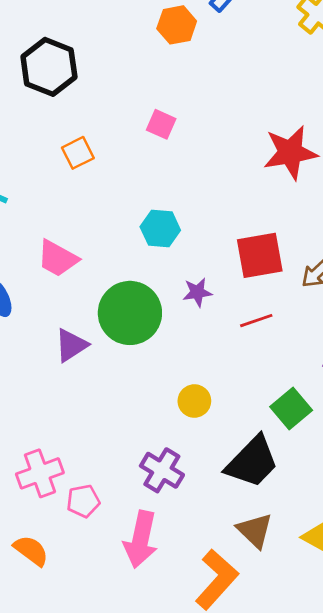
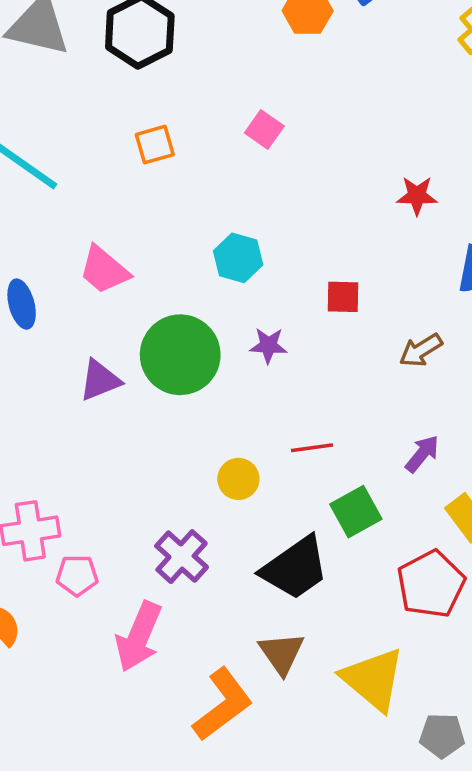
red star: (290, 153) -> (417, 196), size x0.6
red square: (260, 255) -> (343, 297), moved, size x0.6
red line: (256, 321) -> (312, 448), moved

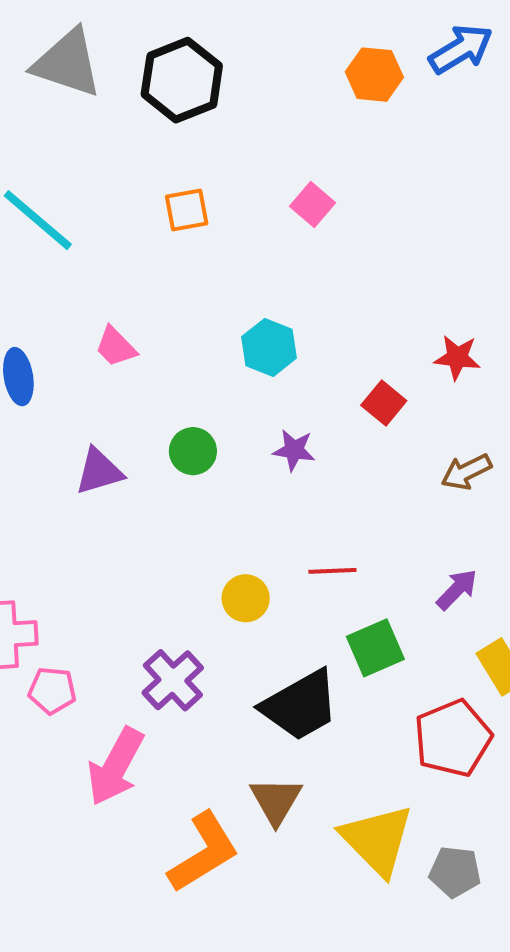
red star: (417, 196) -> (457, 357), moved
pink trapezoid: (104, 270) -> (116, 347), size x0.7
red square: (343, 297) -> (384, 403), turned 33
green circle: (180, 355) -> (193, 451), size x0.5
gray pentagon: (442, 736) -> (455, 872), moved

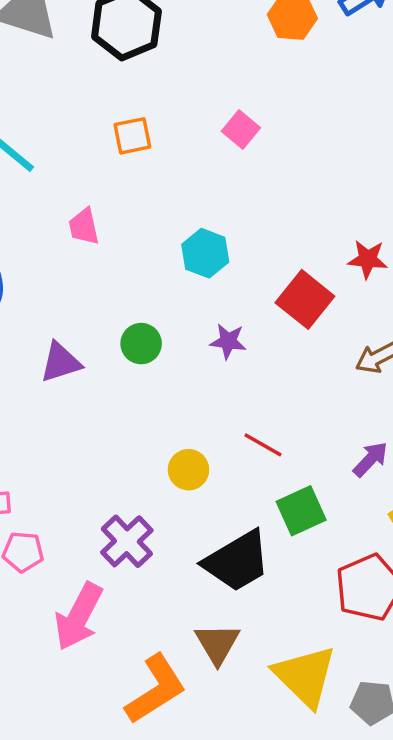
pink trapezoid: (116, 347) -> (84, 227), moved, turned 33
red square: (384, 403) -> (305, 299), size x1.5
red line: (332, 571) -> (263, 445), turned 33

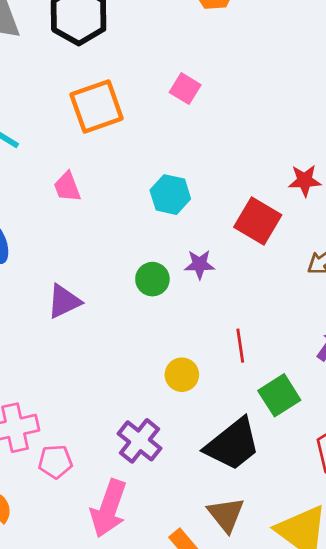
orange square: (132, 136) -> (97, 106), size x1.6
green circle: (141, 344) -> (152, 279), moved
red line: (263, 445) -> (240, 346), turned 60

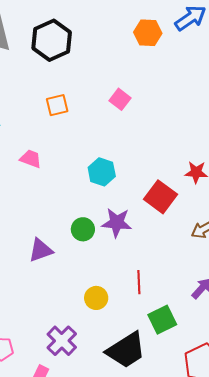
orange square: (97, 106) -> (57, 105), size x0.6
pink trapezoid: (67, 187) -> (31, 159), turned 125
purple star: (200, 264) -> (117, 223), size x1.4
purple triangle: (64, 301) -> (41, 250), moved

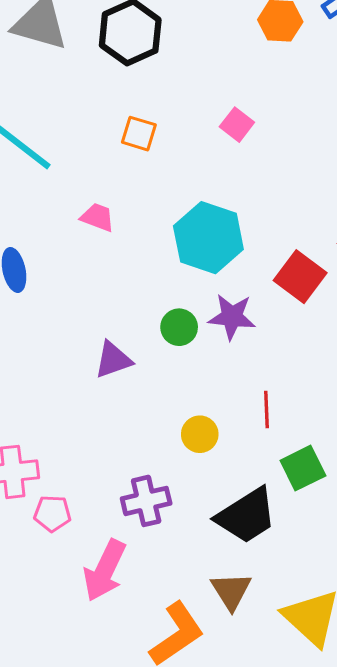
orange square: (57, 105) -> (139, 134), turned 30
cyan hexagon: (102, 172) -> (208, 238), size x1.6
purple cross: (62, 341) -> (146, 501), turned 32

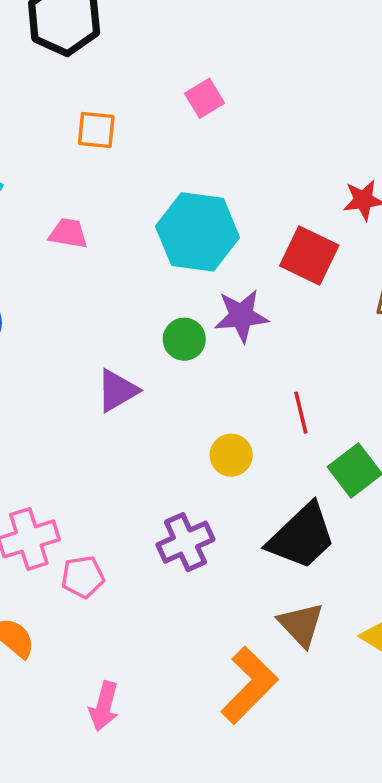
pink square: (237, 125) -> (205, 98), turned 32
pink arrow: (105, 570) -> (104, 706), moved, size x0.7

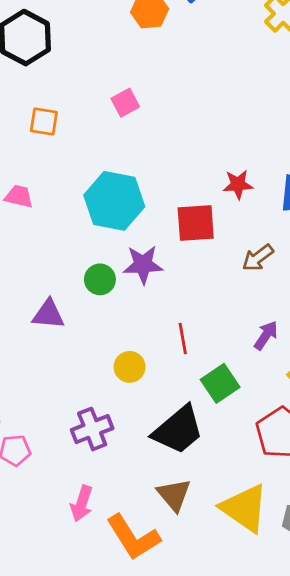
red square: (309, 255) -> (196, 223), turned -33
purple triangle: (117, 390) -> (48, 314), turned 32
orange L-shape: (249, 685) -> (133, 537), turned 100
pink arrow: (104, 706) -> (82, 503), moved

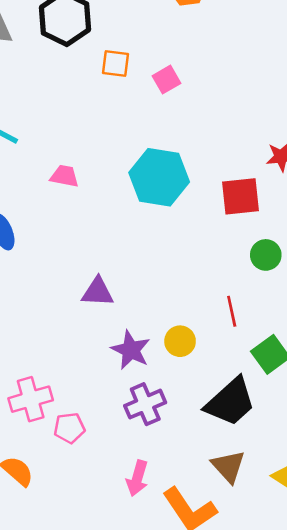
orange square: (44, 121) -> (115, 64), moved
purple star: (143, 265) -> (131, 350), moved, turned 30
green circle: (100, 279) -> (266, 255), moved

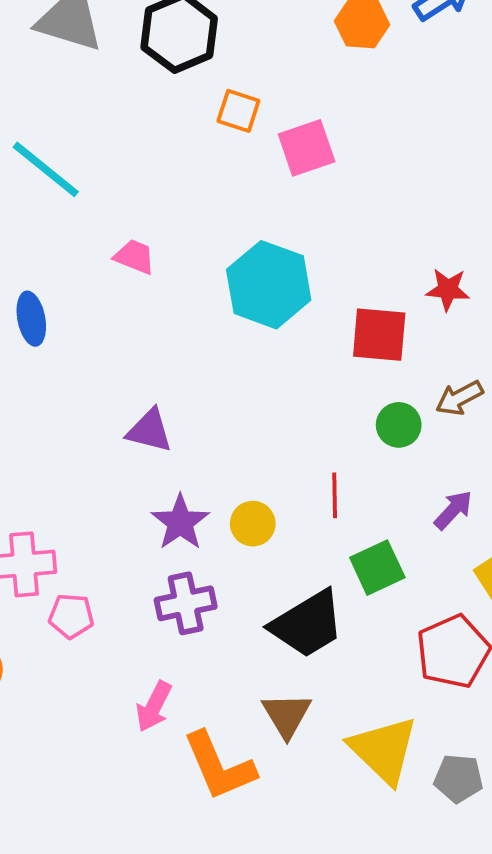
pink square: (167, 80) -> (307, 148), size x1.4

